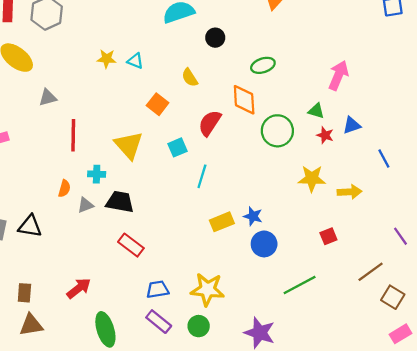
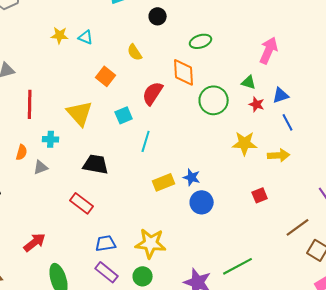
blue line: (384, 159) -> (288, 122), moved
black trapezoid: (120, 202) -> (96, 164), moved
green line: (300, 285) -> (238, 266), moved

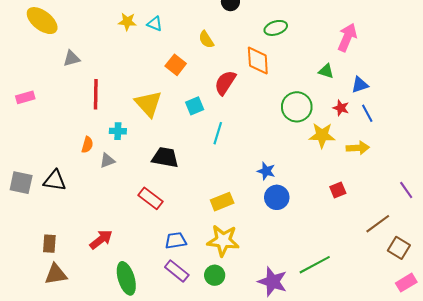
green circle: (214, 100) -> (297, 107), moved
red star: (257, 104) -> (341, 108), moved
yellow rectangle: (164, 182) -> (222, 202), moved

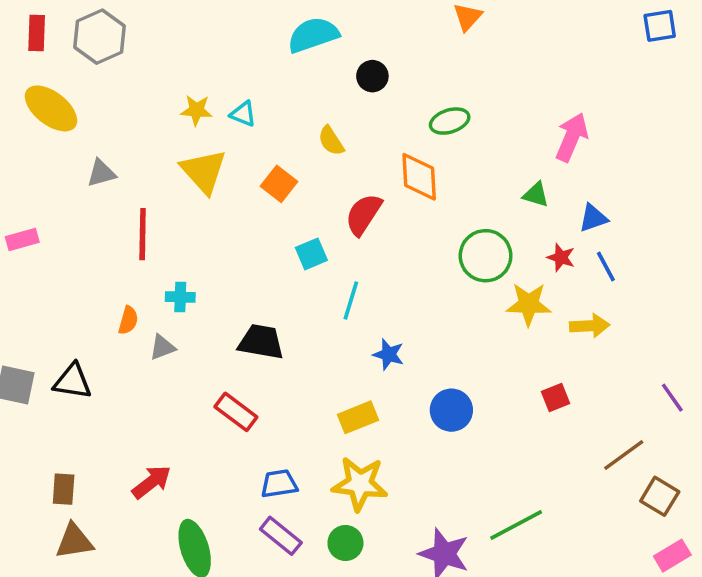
yellow triangle: (148, 104) -> (204, 171), moved
blue star: (266, 171) -> (389, 354), moved

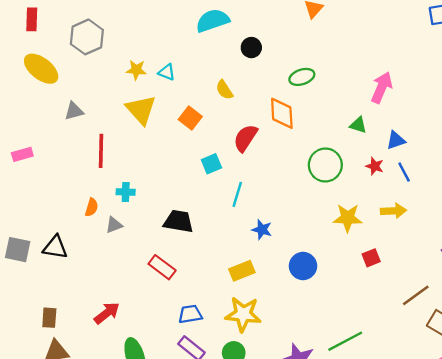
gray hexagon: (99, 37) -> (87, 37), moved
yellow star: (529, 304) -> (348, 218), moved

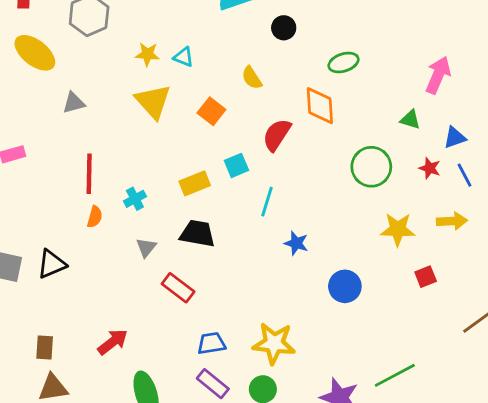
red line: (101, 151) -> (89, 174), moved
cyan cross: (126, 192) -> (135, 199), turned -30
gray triangle: (114, 225) -> (146, 247), moved, turned -30
black triangle: (55, 247) -> (52, 264), turned -32
yellow rectangle: (242, 271) -> (195, 183), moved

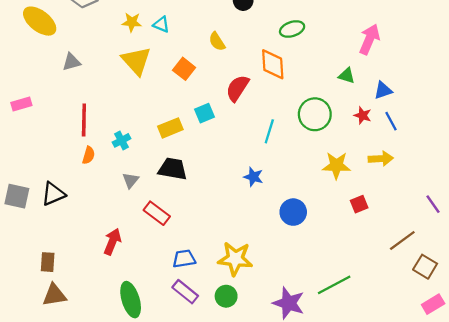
cyan line: (267, 202) -> (269, 131), moved
red arrow: (113, 342) -> (112, 242), moved, turned -30

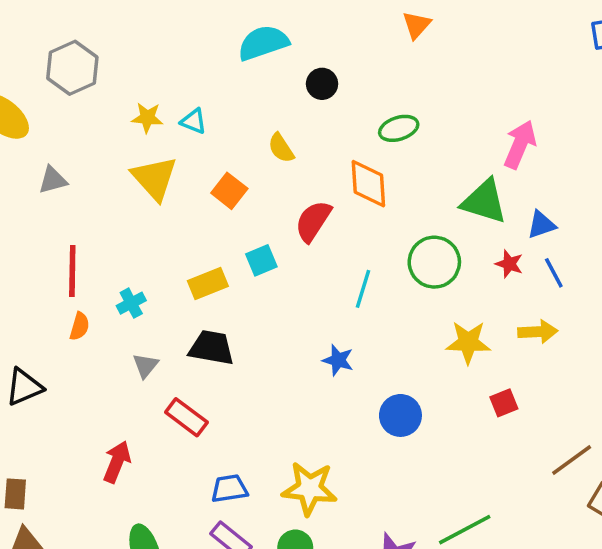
green triangle: (347, 76) -> (484, 201), size x1.8

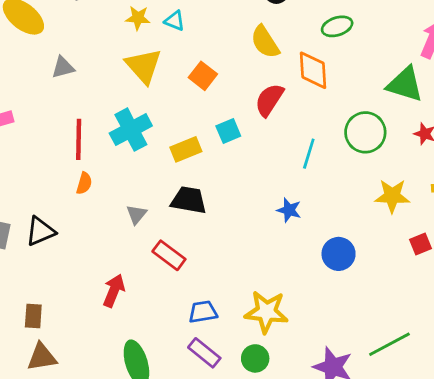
yellow semicircle: (281, 148) -> (265, 42), moved, size x1.4
cyan cross: (131, 303) -> (131, 130), moved, size x1.8

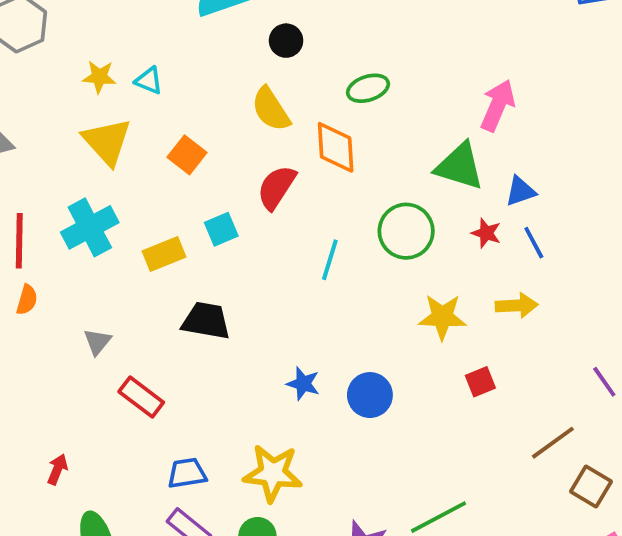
black trapezoid: (189, 200) -> (206, 321), moved
blue star: (289, 210) -> (303, 384), moved
red arrow: (114, 291) -> (57, 469), moved, size x0.7

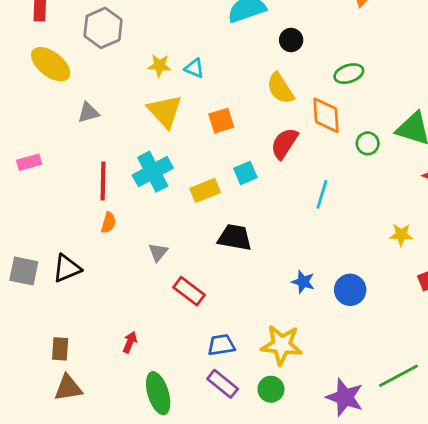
orange square: (187, 155) -> (221, 121), turned 35
green circle: (406, 231) -> (368, 143), moved, size x0.6
yellow star: (442, 317) -> (401, 235), size x0.7

